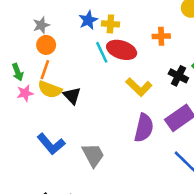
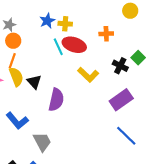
yellow semicircle: (50, 89) -> (16, 77), turned -132
purple semicircle: (144, 128) -> (56, 100), moved
gray trapezoid: (93, 155) -> (42, 142), moved

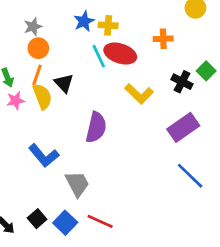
black triangle: (34, 82) -> (64, 83), moved

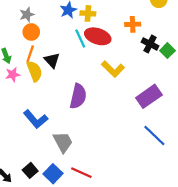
black cross: (182, 82) -> (150, 44), moved

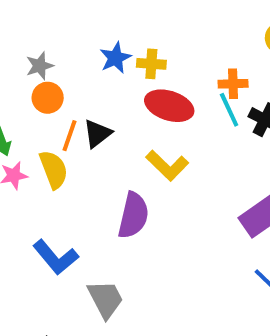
cyan line: (80, 39) -> (229, 110), moved
orange line: (30, 54) -> (70, 136), moved
black triangle: (52, 60) -> (97, 134), moved, turned 35
yellow L-shape: (113, 69) -> (167, 166), moved

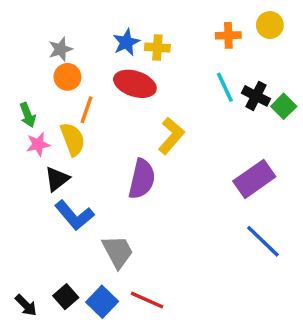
orange cross: (233, 84) -> (228, 35), moved
red ellipse: (169, 106) -> (135, 84), moved
black triangle: (97, 134) -> (57, 179), moved
yellow L-shape: (167, 166) -> (171, 136), turned -93

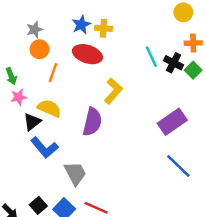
orange cross: (228, 35) -> (193, 43), moved
yellow semicircle: (73, 139) -> (49, 108), moved, turned -45

